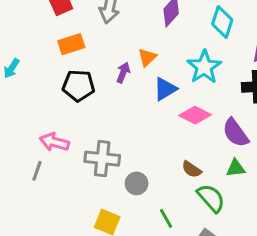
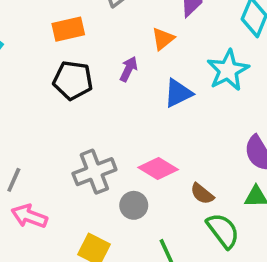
orange triangle: (147, 57) -> (163, 39), moved
pink diamond: (195, 115) -> (158, 168), moved
pink arrow: (54, 142) -> (29, 216), moved
gray cross: (102, 159) -> (94, 172), turned -32

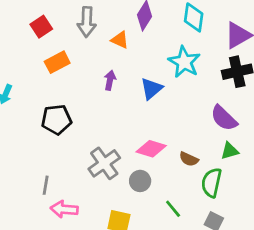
orange triangle: (163, 39) -> (120, 40), moved, turned -42
black pentagon: (73, 80) -> (56, 120), moved
green semicircle: (223, 231) -> (211, 183), turned -116

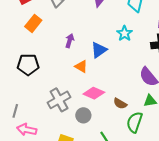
orange triangle: (120, 40) -> (81, 66), moved
orange rectangle: (57, 62) -> (33, 23), turned -30
cyan star: (184, 62) -> (125, 33), size x0.7

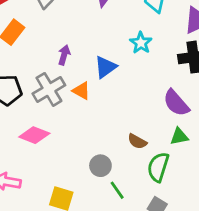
pink diamond: (94, 93) -> (34, 135), moved
gray cross: (59, 100) -> (49, 89), moved
gray circle: (83, 115) -> (100, 166), moved

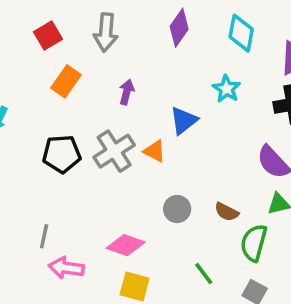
purple arrow: (64, 55) -> (127, 92), moved
pink diamond: (34, 135) -> (126, 245), moved
gray circle: (100, 166) -> (177, 209), moved

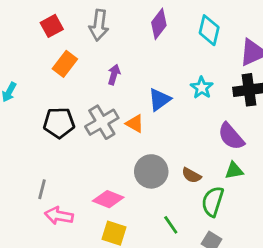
cyan star: (227, 89) -> (202, 88), moved
gray circle: (177, 209) -> (151, 171), size x1.5

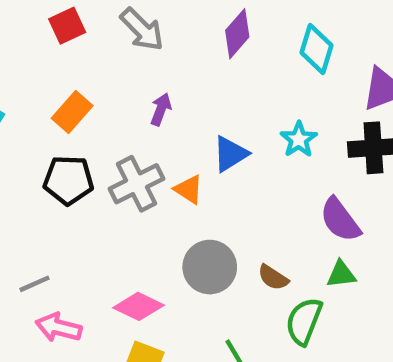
gray arrow: (99, 25) -> (142, 29), turned -56
orange rectangle: (65, 64) -> (72, 112), moved
gray line: (42, 189) -> (34, 284), turned 48

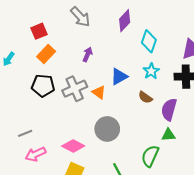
red square: (67, 26) -> (39, 31), moved
cyan diamond: (316, 49) -> (149, 41), moved
purple semicircle: (340, 220) -> (169, 109), turned 50
brown semicircle: (273, 277) -> (145, 97), moved
pink arrow: (59, 327) -> (36, 154), turned -42

